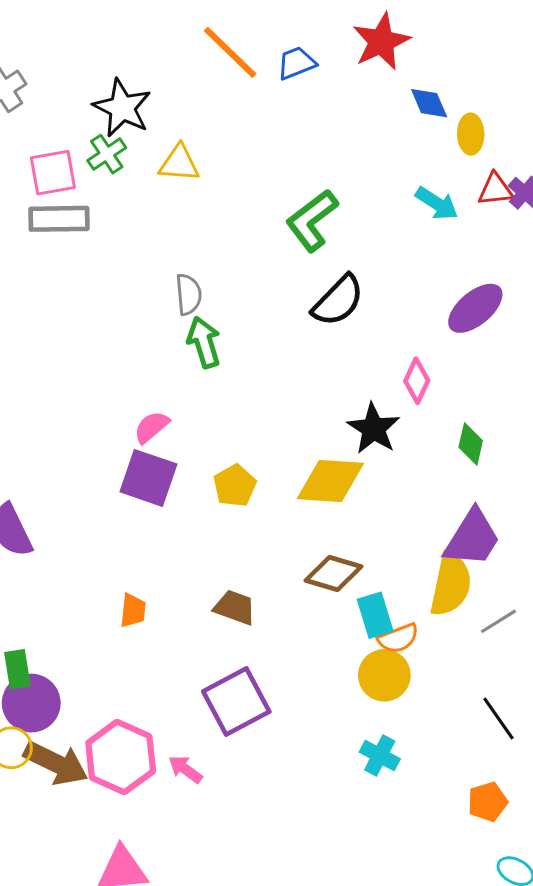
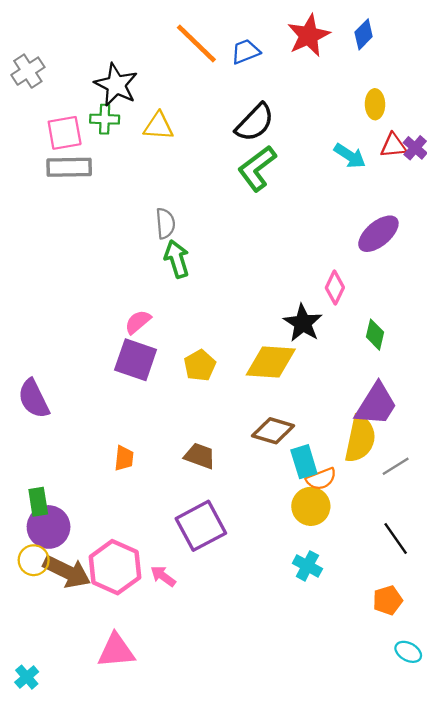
blue diamond: (429, 103) -> (364, 34), moved, turned 68
green cross: (107, 154) -> (105, 119), turned 36
black semicircle: (338, 301) -> (255, 123), moved

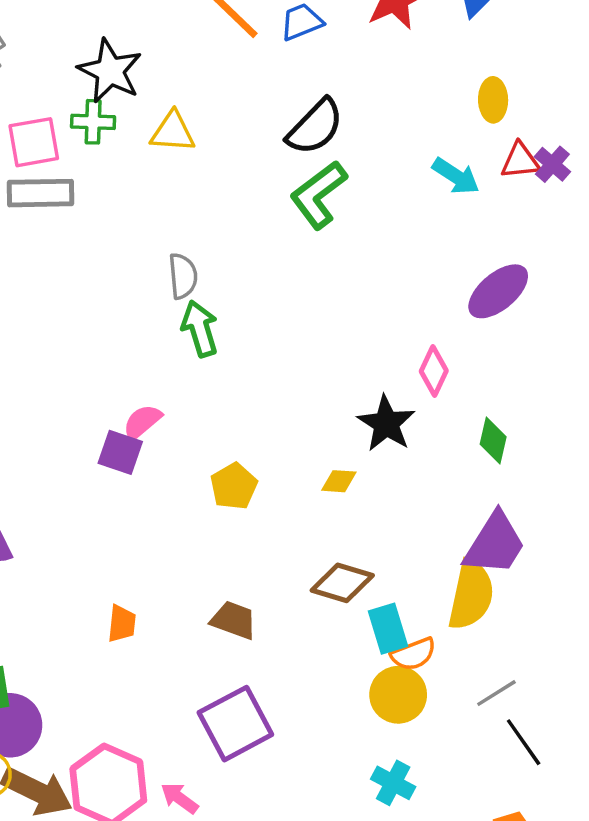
purple square: (136, 360) -> (120, 452), moved, size x0.7
yellow diamond: (271, 362) -> (339, 481), size x0.5
gray line: (396, 466) -> (496, 693), moved

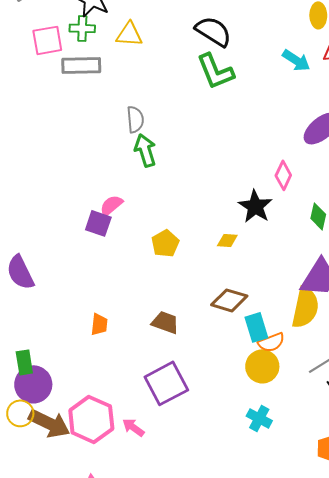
black semicircle: (315, 127) -> (213, 31), turned -102
gray rectangle: (41, 193) -> (81, 65), moved
green L-shape: (318, 195) -> (215, 71), turned -75

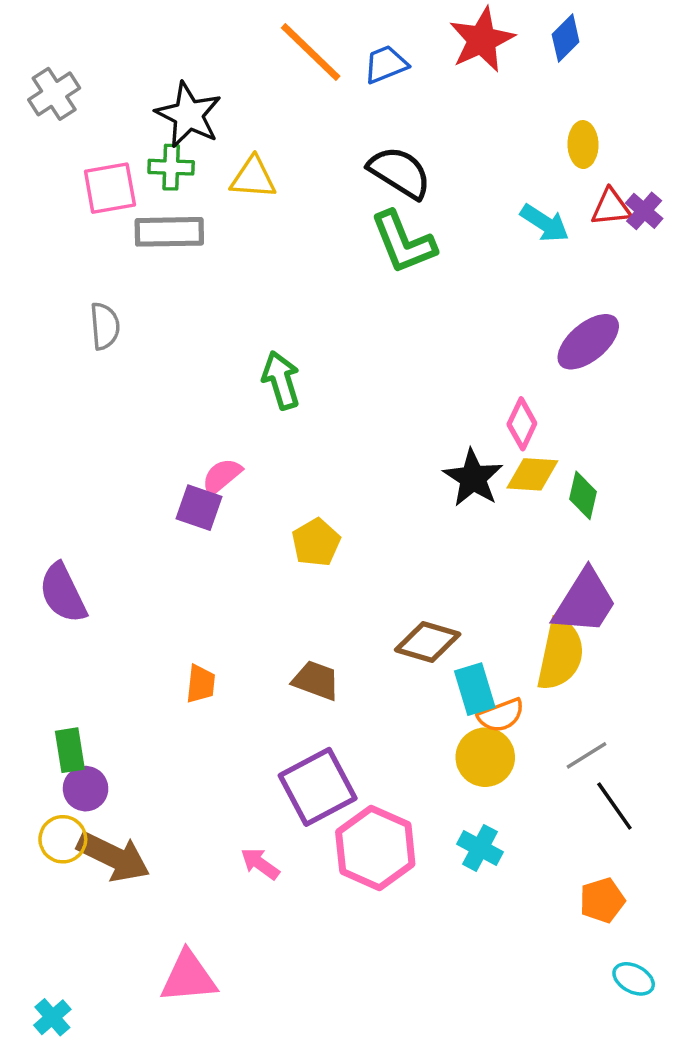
gray semicircle: (135, 119) -> (105, 326), moved
yellow diamond: (227, 240) -> (532, 474), moved, size x1.4
purple circle: (33, 384) -> (86, 789), size x0.7
pink hexagon: (91, 419) -> (375, 848), moved

